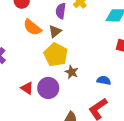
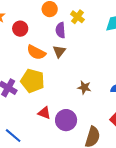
yellow pentagon: (56, 55) -> (33, 81), moved
purple circle: (48, 88) -> (66, 120), moved

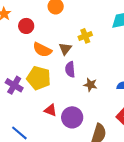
yellow cross: (77, 17) -> (85, 36), moved, turned 32
purple semicircle: (60, 30) -> (70, 69), moved

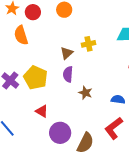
red circle: (26, 26) -> (33, 12), moved
orange semicircle: (42, 50) -> (21, 35), moved, turned 36
purple circle: (72, 117) -> (60, 133), moved

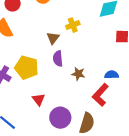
red triangle: (42, 111) -> (39, 100), turned 32
red L-shape: (114, 128) -> (100, 95), moved

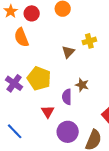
purple semicircle: (58, 59) -> (67, 97), moved
brown star: (78, 74) -> (82, 85), moved

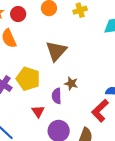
yellow cross: (89, 41) -> (80, 10), moved
brown triangle: (68, 52) -> (56, 51), size x1.6

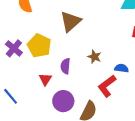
brown star: (71, 83) -> (94, 57), moved

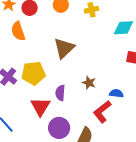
yellow pentagon: (39, 46) -> (33, 73), turned -30
red triangle: (45, 79) -> (40, 107), size x1.5

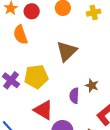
purple semicircle: (60, 93) -> (74, 96), moved
red triangle: (40, 107) -> (43, 110), turned -30

